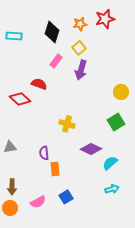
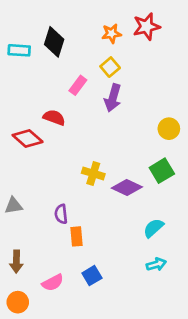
black diamond: (52, 32) -> (54, 42), moved
purple diamond: (91, 149) -> (127, 187), moved
orange circle: (10, 208) -> (18, 302), moved

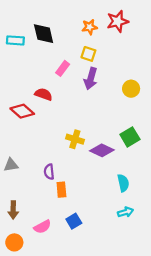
black diamond: (54, 42) -> (44, 34), turned -30
yellow square: (110, 67) -> (88, 54), turned -32
yellow circle: (169, 129) -> (131, 89), moved
cyan semicircle: (153, 228) -> (123, 183), turned 120

